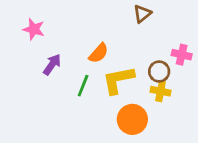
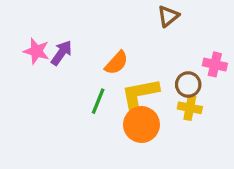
pink star: (34, 29) -> (36, 51), moved
purple arrow: (52, 64) -> (61, 53), moved
orange circle: (132, 119) -> (141, 125), moved

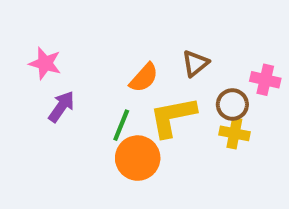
brown triangle: (168, 16) -> (195, 63), moved
purple arrow: (61, 53) -> (61, 107), moved
orange circle: (141, 125) -> (138, 158), moved

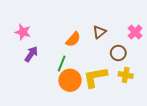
pink cross: (265, 80) -> (135, 32), moved, turned 32
yellow L-shape: (173, 117) -> (95, 77), moved
yellow cross: (234, 133) -> (126, 75), moved

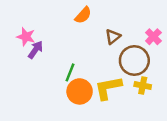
orange semicircle: (73, 39) -> (83, 15), moved
brown circle: (118, 53) -> (134, 60), size x1.6
purple arrow: (31, 54) -> (35, 50), moved

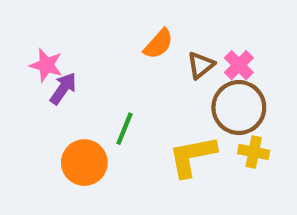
orange semicircle: (83, 15) -> (158, 44), moved
pink cross: (153, 37) -> (239, 65), moved
orange circle: (80, 91) -> (84, 163), moved

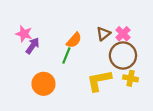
orange semicircle: (158, 44) -> (74, 40), moved
green line: (125, 129) -> (66, 56), moved

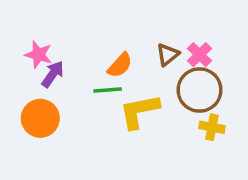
green line: (66, 56) -> (108, 90), turned 63
yellow L-shape: (99, 81) -> (139, 111), moved
orange circle: (43, 84) -> (40, 118), moved

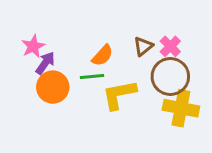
pink star: (39, 55) -> (33, 46), turned 30
orange circle: (40, 118) -> (53, 87), moved
yellow cross: (212, 127) -> (181, 108), size x1.6

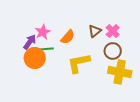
pink star: (33, 46) -> (43, 32), moved
green line: (92, 76) -> (46, 49), moved
brown circle: (170, 76) -> (113, 51), size x0.7

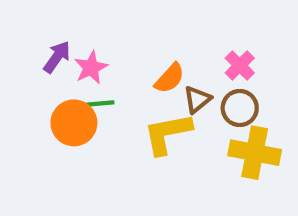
brown triangle: (95, 31) -> (197, 99), moved
orange semicircle: (68, 37) -> (170, 78), moved
purple arrow: (30, 42) -> (57, 57), moved

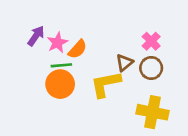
orange semicircle: (170, 78) -> (78, 49), moved
orange circle: (74, 123) -> (60, 84), moved
yellow cross: (255, 153) -> (152, 112), moved

